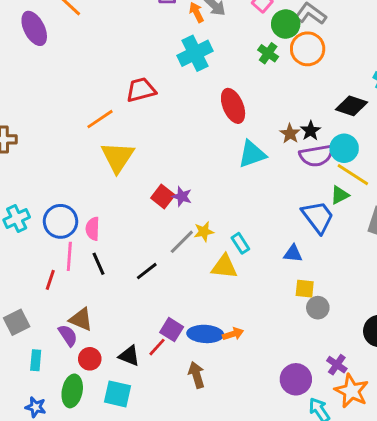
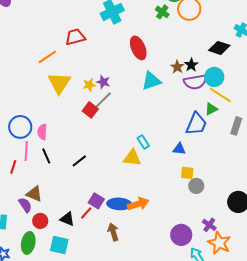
purple star: (182, 197) -> (103, 82), moved
blue trapezoid: (318, 217) -> (196, 124), turned 60
yellow star: (204, 232) -> (89, 85), moved
gray line: (182, 242) -> (103, 100), moved
orange arrow: (233, 334) -> (138, 204), size x1.5

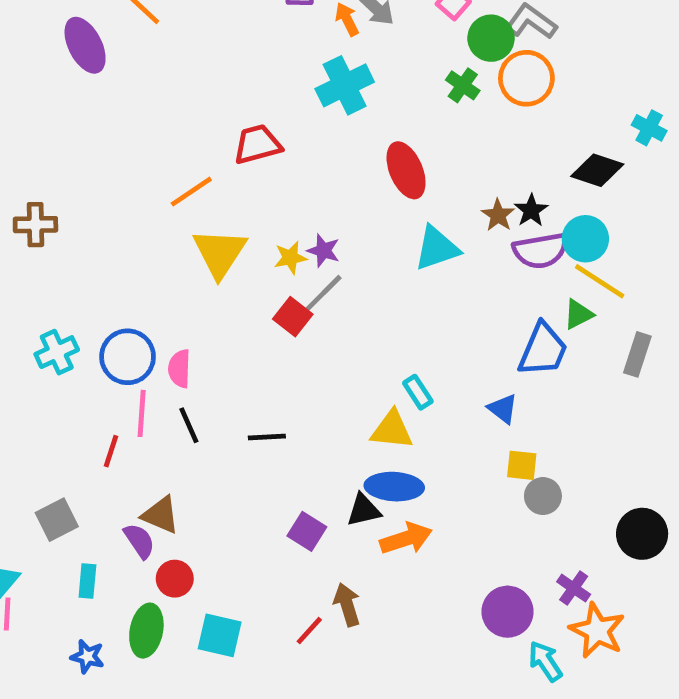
blue triangle: (179, 149) -> (503, 409), turned 32
black line: (79, 161) -> (267, 437), turned 35
blue ellipse: (119, 204) -> (394, 487), moved
red line: (86, 213) -> (309, 631), moved
black triangle: (67, 219) -> (364, 510), moved, turned -35

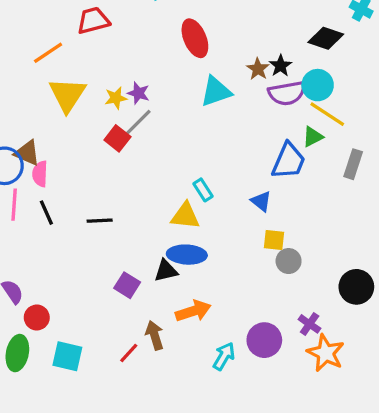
brown triangle: (161, 515) -> (27, 153), moved
orange arrow: (406, 539) -> (193, 311), moved
cyan arrow: (545, 661) -> (224, 356), moved, turned 64

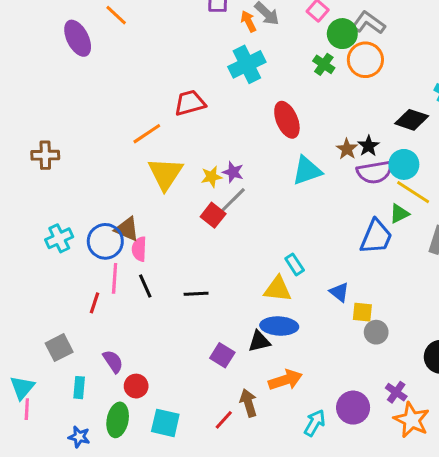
blue triangle: (261, 201) -> (339, 292), moved

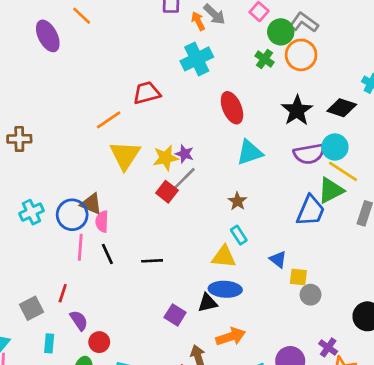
black star: (368, 146) -> (297, 110), moved, size x1.6
brown star: (347, 149) -> (237, 201), moved
yellow star: (211, 177) -> (166, 158), size x1.4
green triangle: (399, 214) -> (331, 190), size x1.5
red line: (95, 303) -> (63, 293), moved

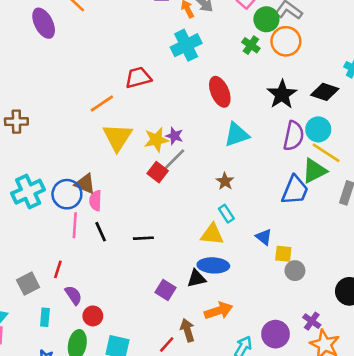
purple semicircle: (309, 154) -> (294, 136), turned -68
cyan cross: (32, 212) -> (28, 192), size x1.4

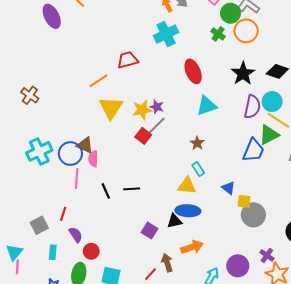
brown cross: (16, 122) -> (30, 95), turned 36
black line: (101, 232) -> (106, 191), moved
gray circle: (295, 271) -> (253, 215), size x1.5

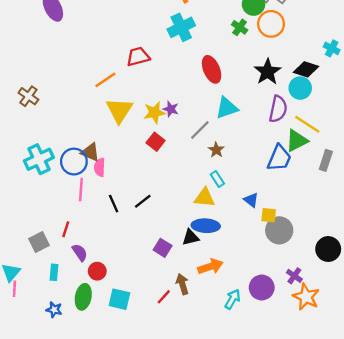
cyan circle: (272, 102) -> (300, 88), moved
gray line: (157, 125) -> (200, 130), moved
black line: (132, 189) -> (143, 201), turned -35

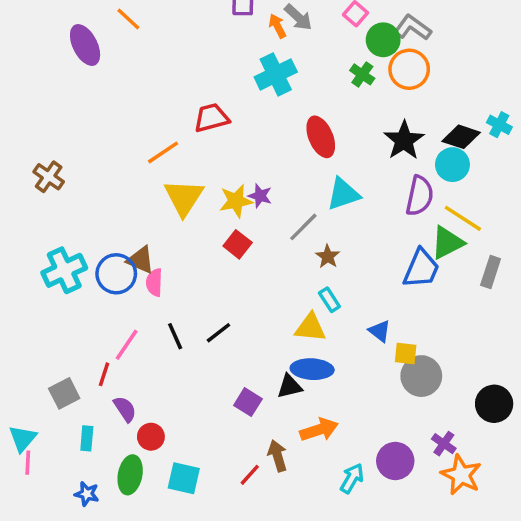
cyan cross: (332, 48) -> (499, 125), moved
pink line: (81, 190) -> (127, 345), moved, turned 30

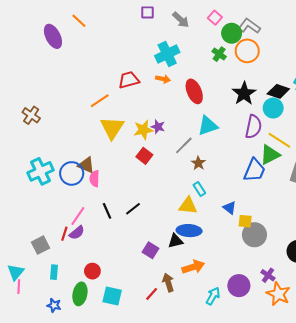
orange arrow: (277, 26) -> (163, 79), moved, turned 128
purple semicircle: (125, 409) -> (77, 233), moved, turned 84

